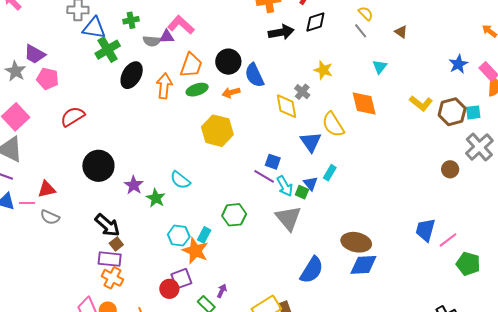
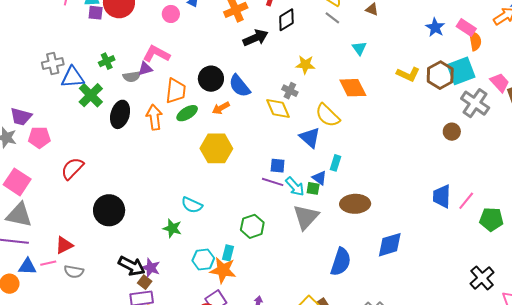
cyan square: (473, 112) -> (461, 71), size x1.8
purple star: (134, 185) -> (151, 268), moved
gray triangle: (288, 218) -> (306, 217), turned 36
brown ellipse: (356, 242) -> (355, 204), moved

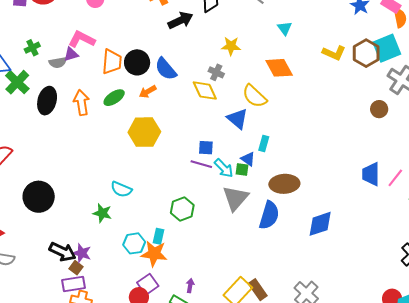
orange trapezoid: (176, 91) -> (112, 62), moved
blue semicircle: (341, 262) -> (269, 215), moved

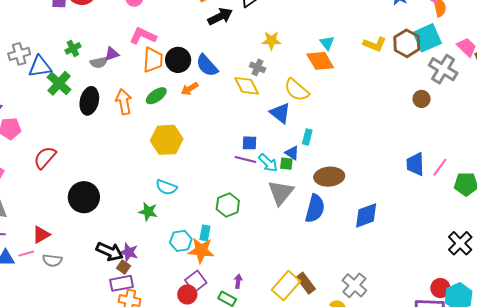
cyan triangle: (285, 28) -> (327, 43), moved
pink L-shape: (82, 39) -> (143, 36), moved
yellow hexagon: (144, 132) -> (167, 140), moved

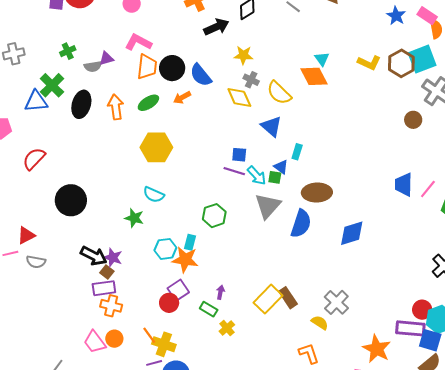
yellow star: (271, 41) -> (243, 55), moved
blue triangle: (40, 67) -> (36, 101), moved
yellow semicircle: (297, 90) -> (279, 93), moved

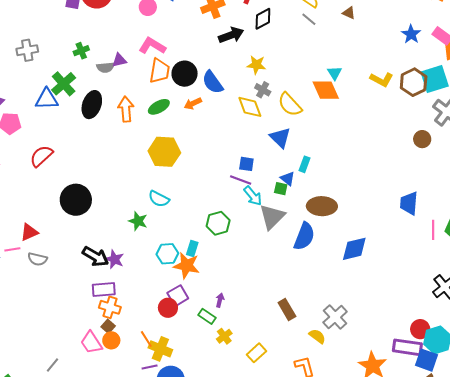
cyan arrow: (257, 176) -> (253, 196), moved
pink line: (428, 189) -> (433, 230), moved, turned -42
brown square: (107, 272) -> (108, 326), moved
yellow rectangle: (268, 299) -> (256, 353), moved, size x0.7

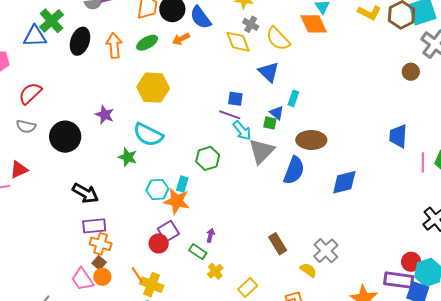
cyan semicircle: (159, 199) -> (148, 135), size x1.4
gray semicircle: (37, 259) -> (26, 126), moved
purple star: (114, 259) -> (105, 115), moved

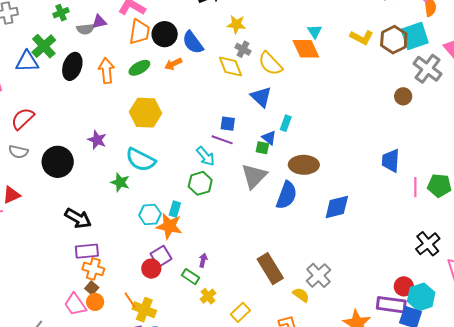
cyan arrow: (242, 131) -> (206, 156), moved
brown rectangle: (278, 244) -> (270, 269), size x1.4

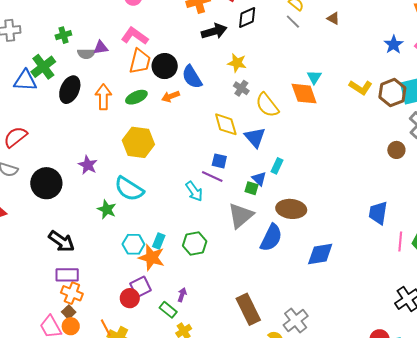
yellow diamond: (230, 67) -> (226, 124), moved
green hexagon: (200, 183) -> (195, 243), moved

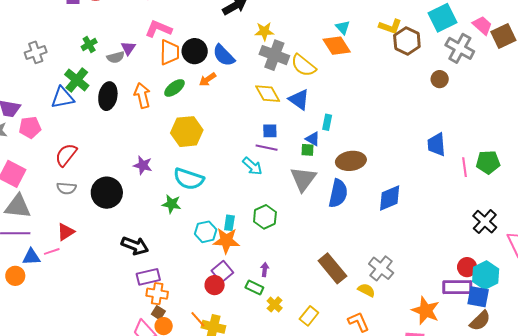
purple triangle: (101, 48) -> (128, 48), turned -35
gray cross: (241, 88) -> (274, 55), size x1.8
brown hexagon: (392, 93) -> (407, 41), moved

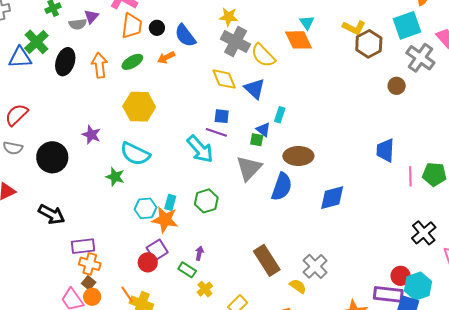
black circle: (195, 51) -> (157, 28), size x0.6
cyan arrow: (252, 166) -> (200, 149), size x1.4
black arrow: (135, 246) -> (52, 214), moved

